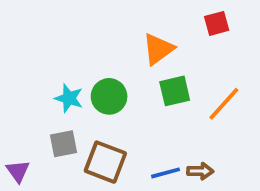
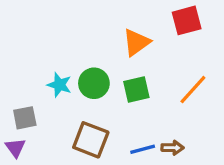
red square: (217, 23) -> (187, 20), size x1.4
green square: (175, 91) -> (136, 90), moved
gray square: (63, 144) -> (25, 118), moved

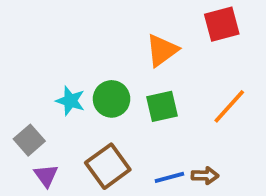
gray square: (25, 118) -> (29, 140), turned -30
brown square: (91, 140) -> (108, 166), turned 33
purple triangle: (15, 148) -> (46, 176), moved

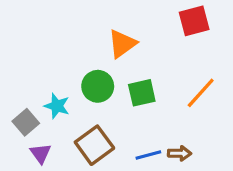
orange triangle: (162, 50) -> (122, 44), moved
cyan star: (70, 101) -> (57, 106), moved

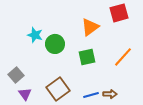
orange triangle: (122, 44) -> (90, 27), moved
green circle: (98, 86) -> (55, 44), moved
cyan star: (57, 106) -> (35, 35), moved

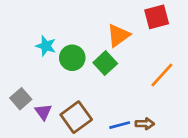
green square: (87, 57) -> (105, 63), moved, turned -30
purple triangle: (25, 94) -> (43, 112), moved

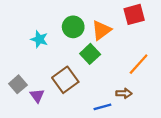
green circle: (72, 58) -> (73, 27), moved
brown square: (76, 117) -> (65, 80), moved
brown arrow: (145, 124) -> (124, 93), moved

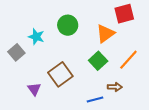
orange triangle: (101, 30) -> (105, 34), moved
green square: (90, 54) -> (98, 61), moved
gray square: (18, 84) -> (16, 52), moved

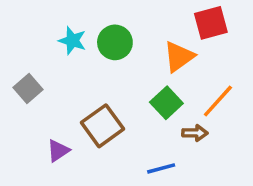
cyan star: (36, 37) -> (72, 41), moved
brown arrow: (115, 87) -> (195, 133), moved
purple triangle: (34, 89) -> (58, 151), turned 32

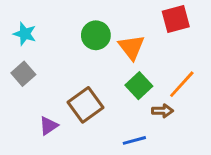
cyan star: (72, 41) -> (25, 34), moved
orange triangle: (179, 57) -> (131, 47), moved, turned -32

